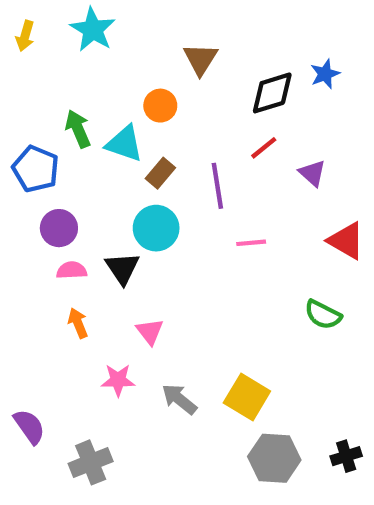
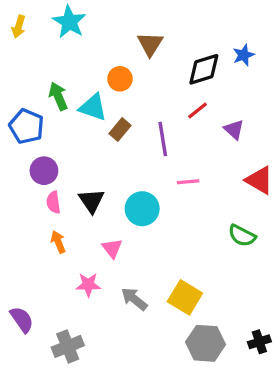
cyan circle: (156, 228) -> (142, 209), moved
pink semicircle: (72, 270) -> (53, 202), turned -95

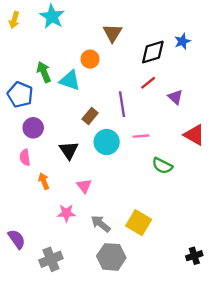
brown rectangle: (120, 130) -> (90, 116), moved
pink semicircle: (53, 202) -> (25, 157), moved
cyan circle: (142, 209) -> (107, 142), moved
green semicircle: (242, 236) -> (162, 166), moved
gray hexagon: (205, 343) -> (111, 257), moved

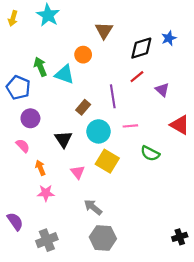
pink semicircle: (25, 157) -> (23, 146), turned 144
pink star: (66, 213) -> (46, 193), moved
yellow square: (139, 223) -> (107, 161), moved

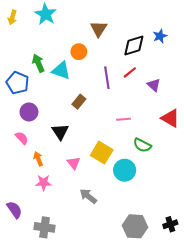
purple line: (113, 96) -> (107, 78), moved
cyan circle: (98, 131) -> (125, 170), moved
gray hexagon: (103, 238) -> (135, 226), moved
gray cross: (47, 240) -> (45, 227), turned 30

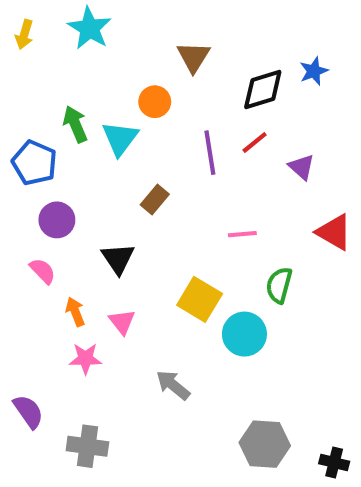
cyan triangle: (61, 70) -> (120, 138), turned 48
green semicircle: (142, 145) -> (279, 285), turned 78
pink triangle: (74, 163) -> (122, 322), moved
black cross: (170, 224) -> (334, 462), moved, turned 32

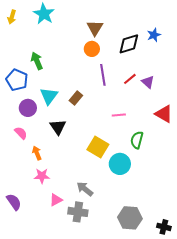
orange circle: (155, 102) -> (92, 49), moved
cyan triangle: (120, 138) -> (49, 96), moved
red line: (255, 142) -> (130, 79), moved
pink triangle: (122, 322) -> (56, 200), moved, turned 40
gray cross: (87, 446) -> (78, 212), moved

